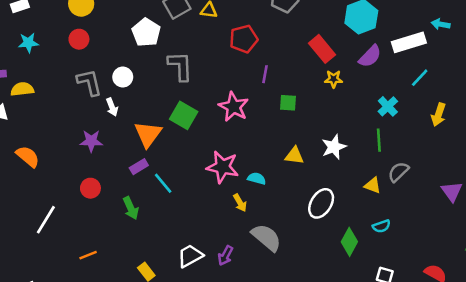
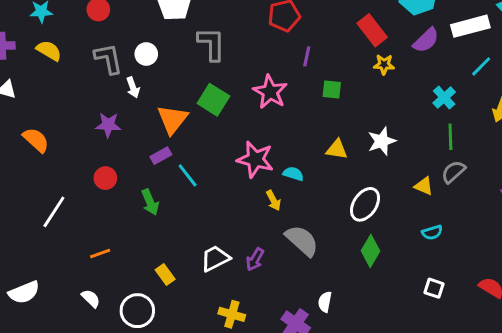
yellow semicircle: (22, 89) -> (49, 51), moved, turned 35
green line: (379, 140) -> (450, 137), moved
green diamond: (349, 242) -> (370, 251), moved

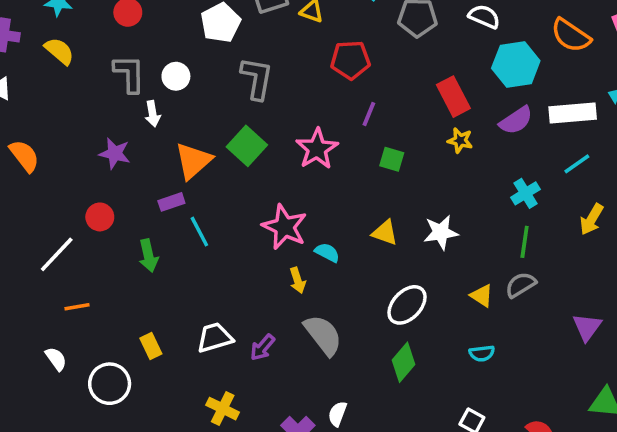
white line: (54, 212) -> (57, 254), moved

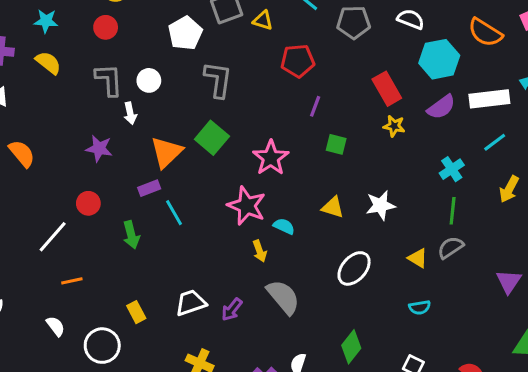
pink star: (317, 149) -> (271, 158), moved
green diamond: (403, 362) -> (351, 347), moved

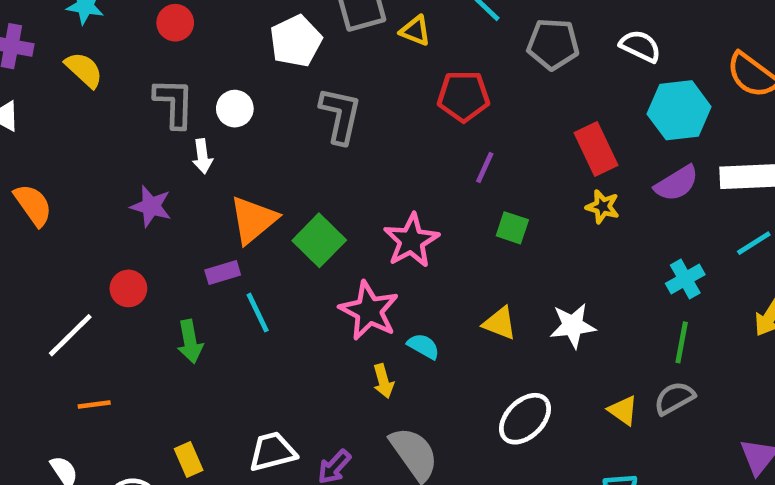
green square: (212, 138) -> (319, 240), moved

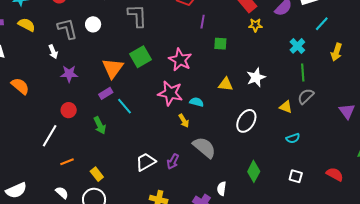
white arrow: (203, 156) -> (53, 52), moved
green square: (319, 240) -> (140, 57), moved, turned 30
yellow rectangle: (189, 460) -> (97, 174), moved

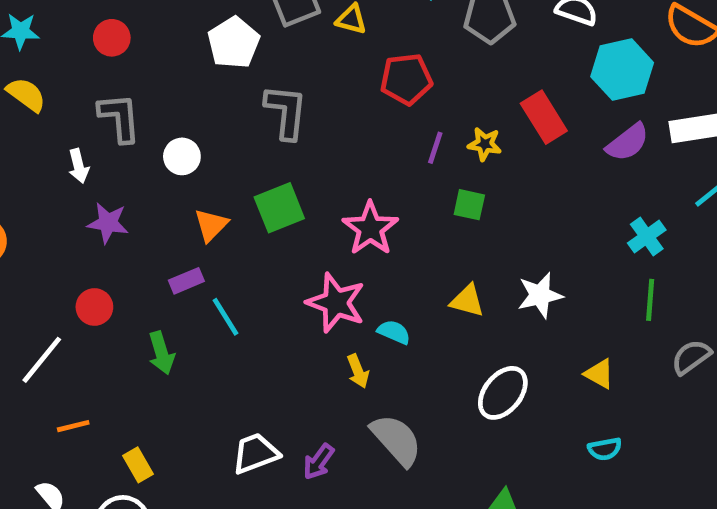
white circle: (93, 24) -> (182, 156), moved
yellow star: (255, 25) -> (485, 144), moved
orange triangle: (113, 68) -> (211, 225), size x0.7
gray semicircle: (306, 96) -> (691, 357), moved

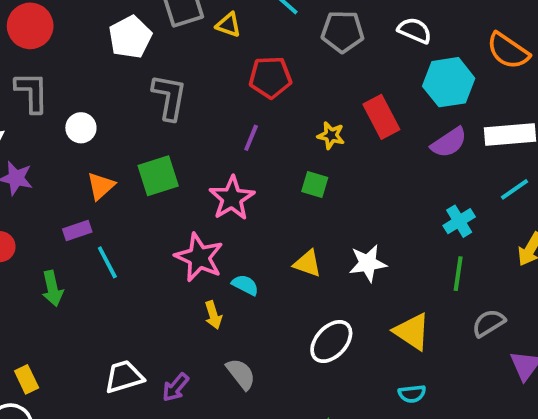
red circle: (112, 38) -> (30, 26), size x1.5
purple line: (435, 148) -> (251, 138), moved
yellow triangle: (599, 374) -> (412, 332), size x1.5
gray semicircle: (396, 440) -> (241, 374), size x0.7

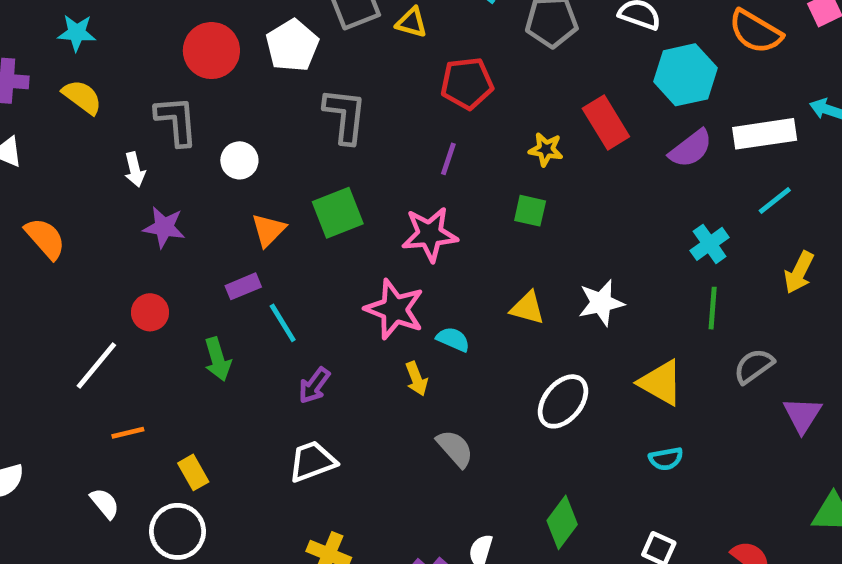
red circle: (30, 26) -> (211, 51), moved
pink star: (232, 198) -> (430, 234), turned 30
purple arrow: (175, 387) -> (314, 385), moved

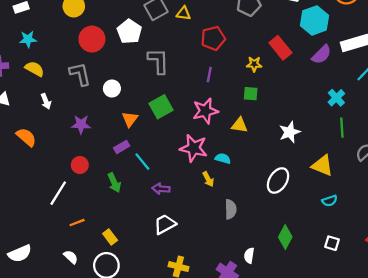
white arrow: (135, 170) -> (46, 101), moved
yellow triangle: (527, 308) -> (239, 125), moved
purple arrow: (314, 385) -> (161, 189), turned 66
gray semicircle: (455, 448) -> (231, 209), turned 48

